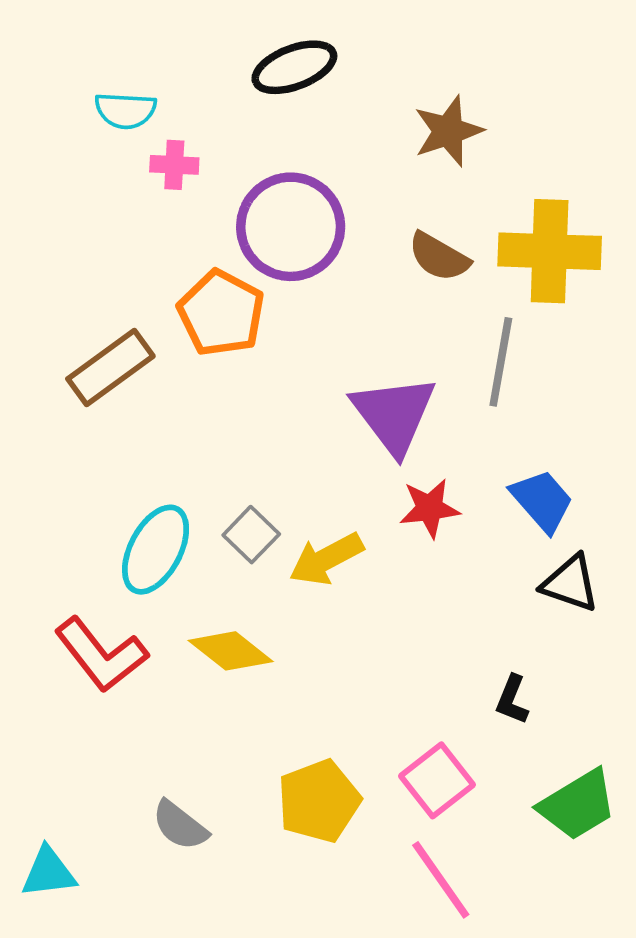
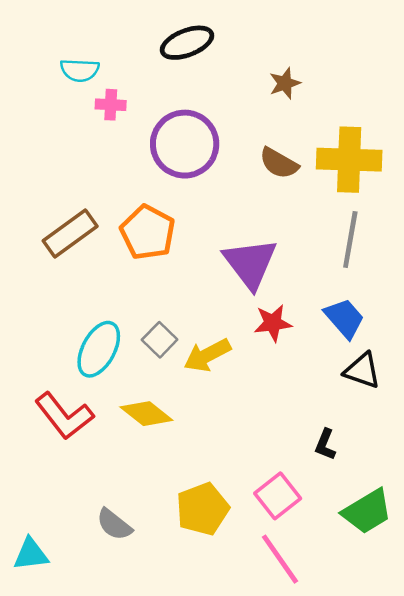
brown star: (448, 131) -> (285, 83), size x0.7
orange pentagon: (221, 313) -> (148, 232), moved
gray line: (501, 362) -> (350, 239), moved

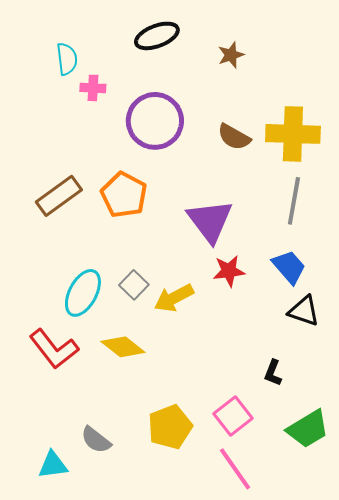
cyan semicircle: (80, 70) -> (67, 59), turned -100
brown star: (285, 83) -> (231, 55), moved
cyan triangle: (31, 554) -> (53, 465), moved

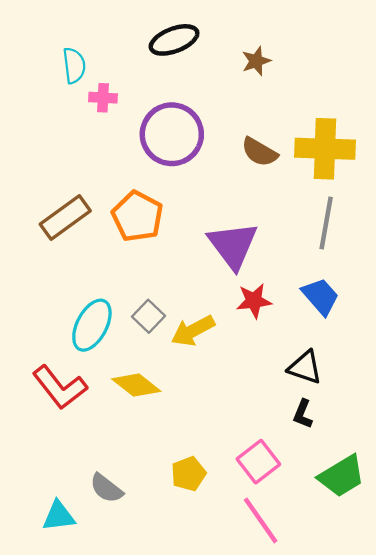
black triangle: (304, 311) -> (305, 367), moved
yellow pentagon: (170, 427) -> (188, 474), size x0.7

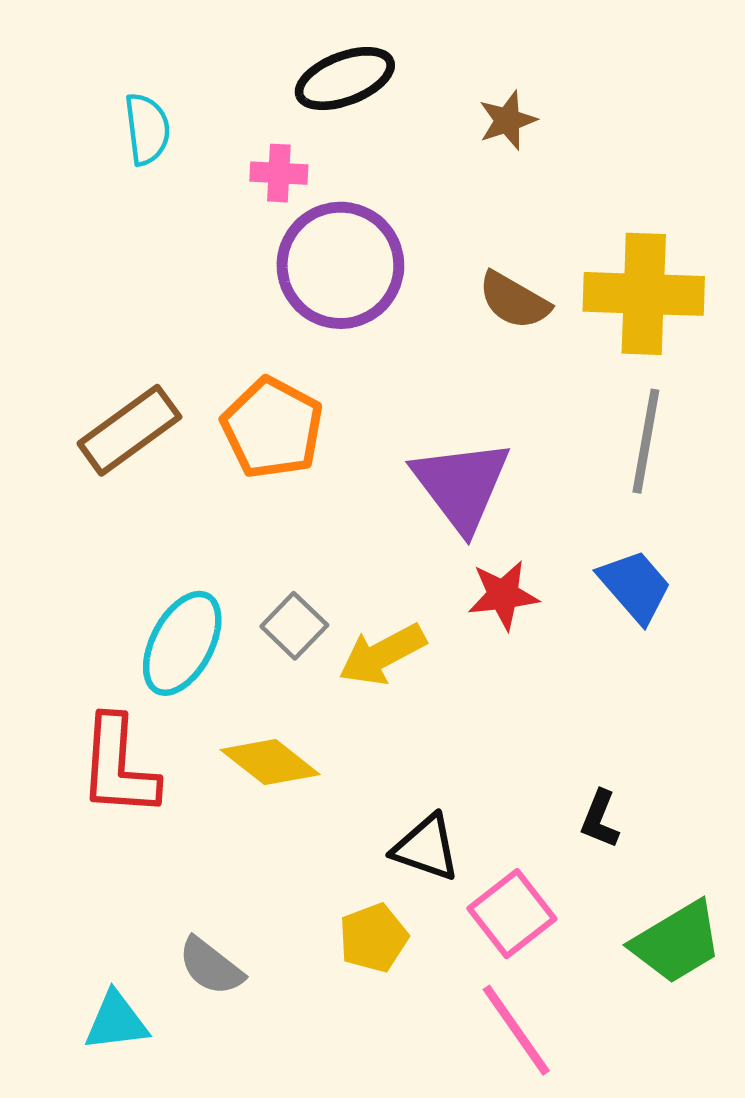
pink cross: (103, 98) -> (279, 173), moved
black triangle: (305, 367) -> (426, 848), moved
red L-shape: (60, 387) -> (118, 766), turned 42

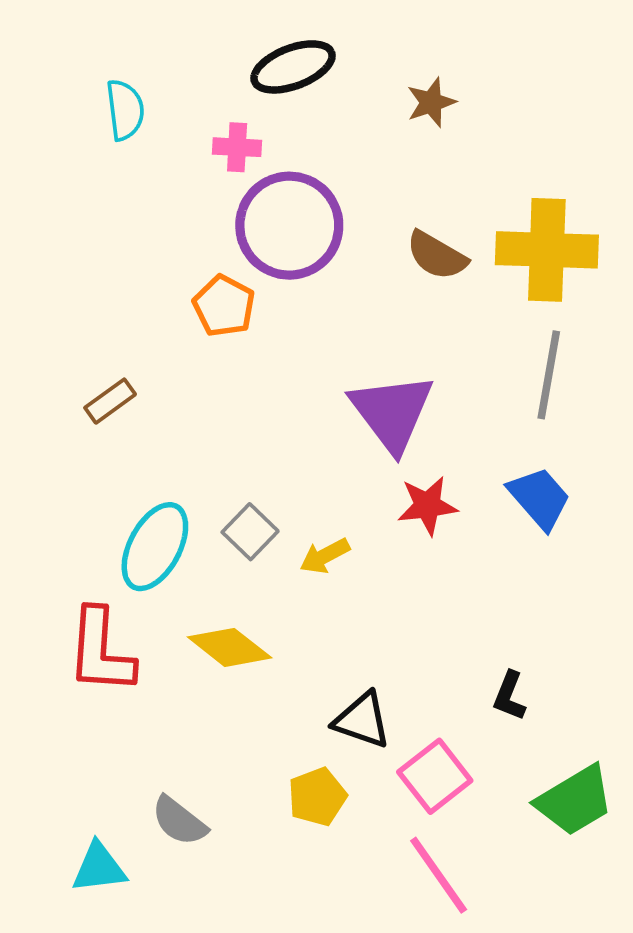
orange pentagon: (272, 428) -> (224, 306), moved, size x0.7
brown rectangle: (129, 430) -> (110, 401), moved, size x0.6
yellow arrow: (382, 654) -> (325, 556), size x0.7

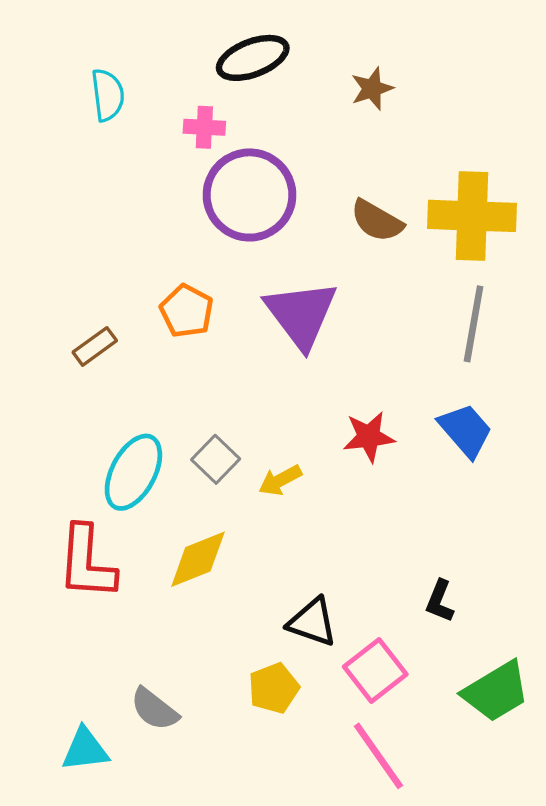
orange pentagon: (224, 306) -> (187, 311), moved
purple triangle: (392, 412) -> (301, 314), moved
yellow diamond: (230, 647) -> (198, 559), turned -60

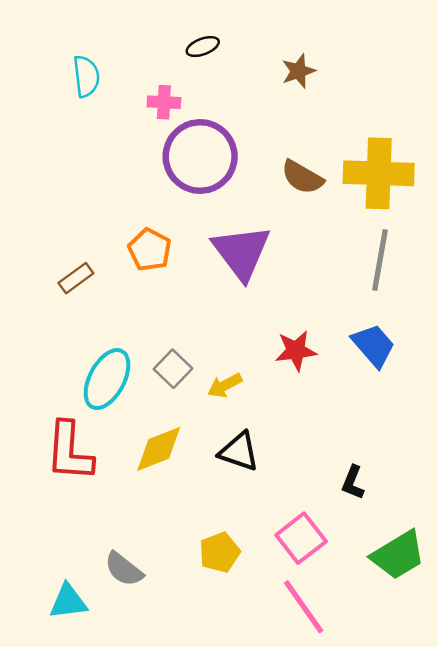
black ellipse: (253, 58) -> (203, 47), size x0.6
black triangle: (312, 622) -> (239, 451), moved

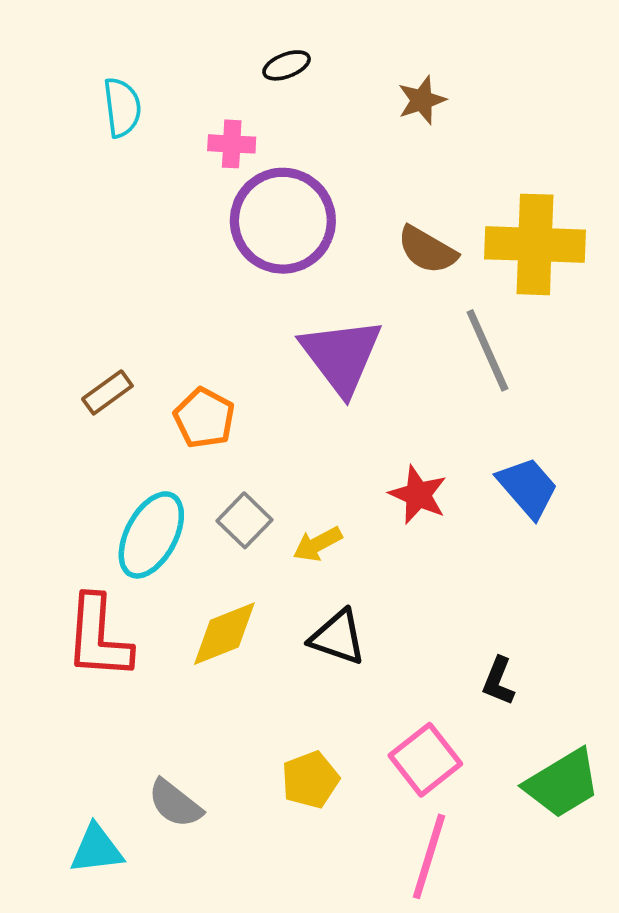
orange pentagon: (150, 250) -> (204, 418), moved
gray line: (380, 260) -> (487, 350), moved, turned -34
red star: (296, 351) -> (418, 495), turned 30
pink line: (304, 607) -> (429, 856), turned 52

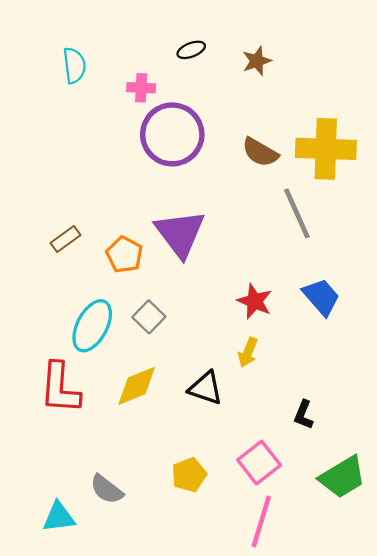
black ellipse: (287, 65) -> (191, 50), moved
purple triangle: (341, 356) -> (180, 233), moved
yellow arrow: (318, 544) -> (248, 352), moved, turned -40

